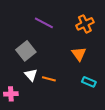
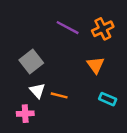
purple line: (44, 23) -> (68, 28), moved
pink cross: (11, 94) -> (25, 114), moved

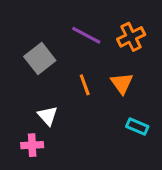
gray square: (31, 62) -> (40, 59), moved
orange line: (59, 95) -> (85, 85), moved, turned 56

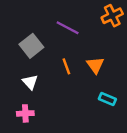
orange cross: (131, 37) -> (112, 16), moved
white triangle: (48, 116) -> (30, 82), moved

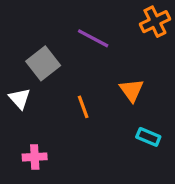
orange line: (66, 66) -> (83, 107), moved
white triangle: (30, 82) -> (20, 98), moved

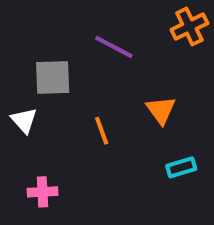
gray square: (43, 63) -> (53, 78), turned 36
cyan rectangle: (148, 137) -> (181, 167), turned -40

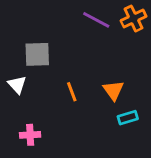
purple line: (114, 47) -> (96, 20), moved
orange triangle: (161, 110) -> (113, 90), moved

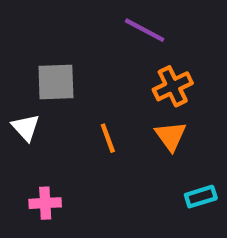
orange cross: (133, 19) -> (173, 86), moved
cyan rectangle: (128, 118) -> (201, 197), moved

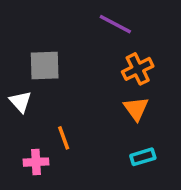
orange line: (108, 138) -> (64, 138), moved
cyan rectangle: (201, 197) -> (143, 157), moved

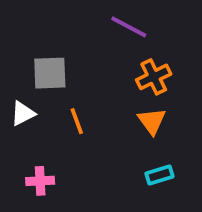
white triangle: (20, 102) -> (23, 113), turned 45
orange line: (64, 138) -> (77, 121), moved

